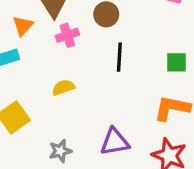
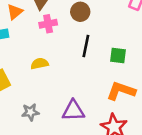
green square: (177, 62) -> (118, 55), moved

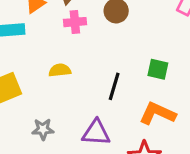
black line: (86, 46) -> (114, 86), moved

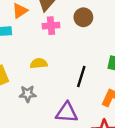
gray star: (43, 129) -> (28, 94), moved

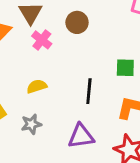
pink cross: (51, 26) -> (42, 40), turned -35

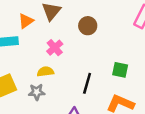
pink cross: (42, 40) -> (55, 48), moved
gray star: (31, 124) -> (37, 92), moved

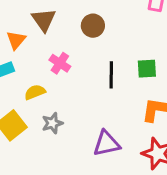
yellow semicircle: (45, 72) -> (35, 92), moved
black line: (87, 83) -> (111, 75), moved

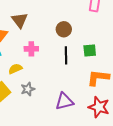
brown circle: (93, 26) -> (64, 29), moved
pink cross: (60, 63) -> (31, 49), turned -32

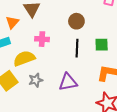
yellow semicircle: (15, 69) -> (24, 58), size x1.5
purple triangle: (64, 101) -> (68, 82), moved

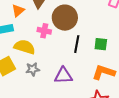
brown circle: (76, 21) -> (65, 18), moved, size x1.6
yellow semicircle: (24, 58) -> (25, 47), turned 30

